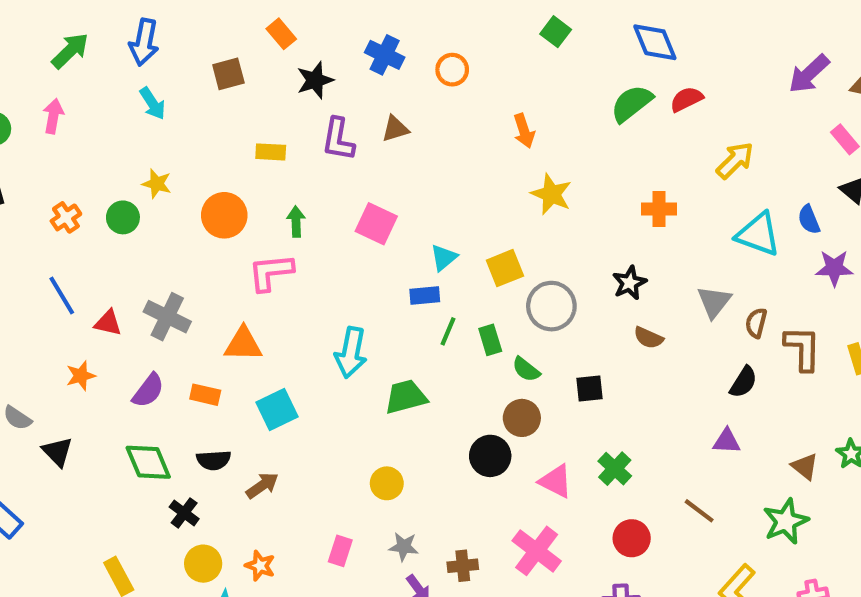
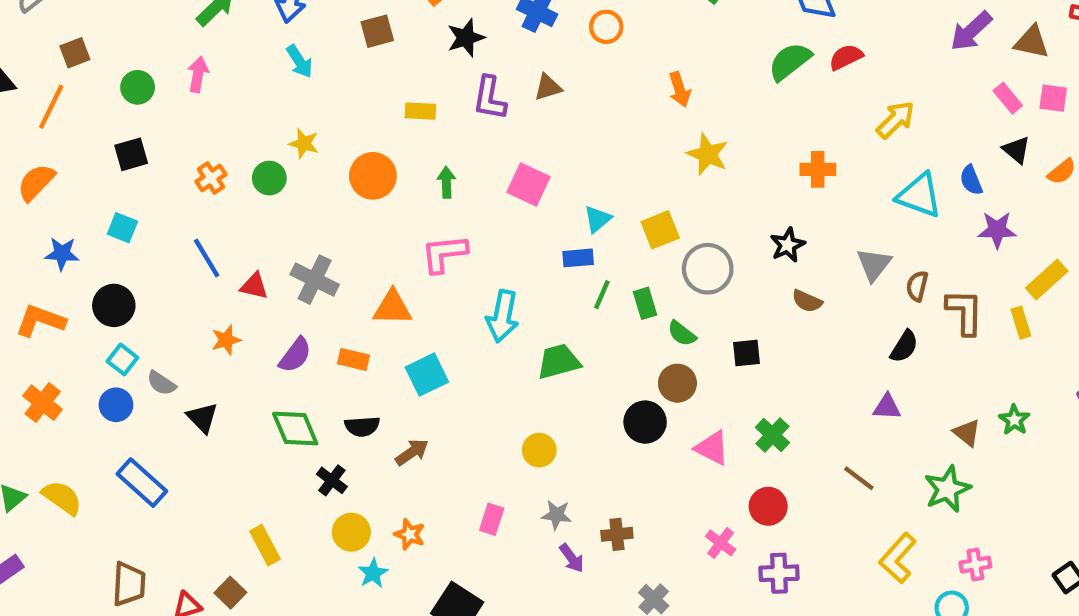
pink L-shape: (271, 272) -> (444, 254), moved
red circle: (632, 538) -> (768, 506), moved
pink cross: (537, 551) -> (721, 543), moved, size x0.6

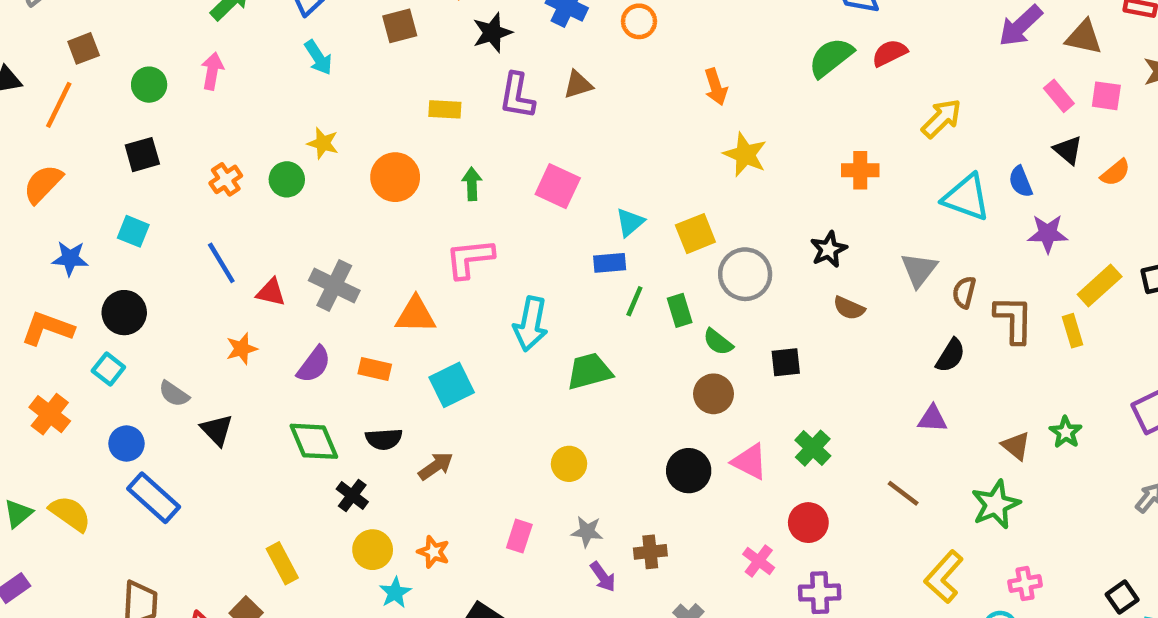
cyan square: (122, 359) -> (108, 369), moved
blue circle: (116, 405) -> (126, 444), moved
black circle: (645, 422) -> (689, 471), moved

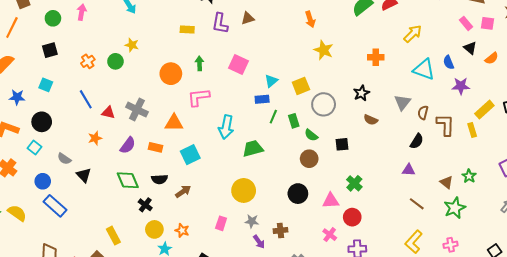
orange circle: (395, 177) -> (171, 74), moved
pink triangle: (750, 462) -> (331, 201), moved, turned -30
yellow circle: (569, 464) -> (244, 190), size x1.5
brown line: (903, 493) -> (417, 204), moved
green star: (996, 504) -> (455, 208), moved

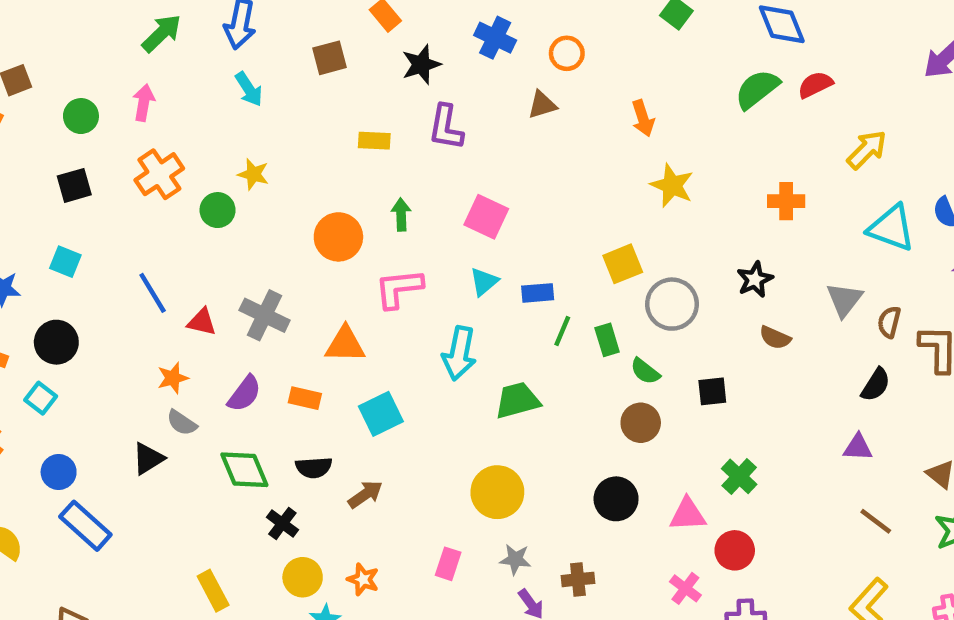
brown triangle: (248, 18) -> (542, 105), moved
orange cross: (88, 61) -> (159, 174), moved, size x1.5
cyan triangle: (271, 81) -> (484, 282), moved
gray semicircle: (64, 159) -> (182, 423), moved
black triangle: (84, 175) -> (148, 459), turned 42

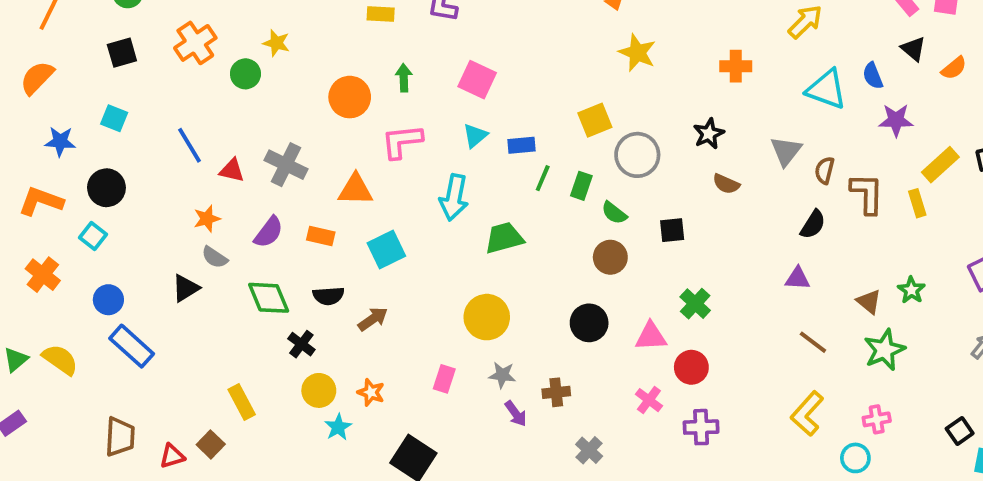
green rectangle: (607, 340) -> (581, 186), turned 36

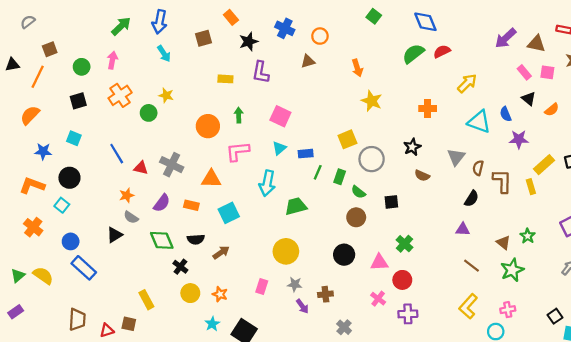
cyan star: (338, 427) -> (212, 324), moved
brown square: (211, 444) -> (129, 324), turned -32

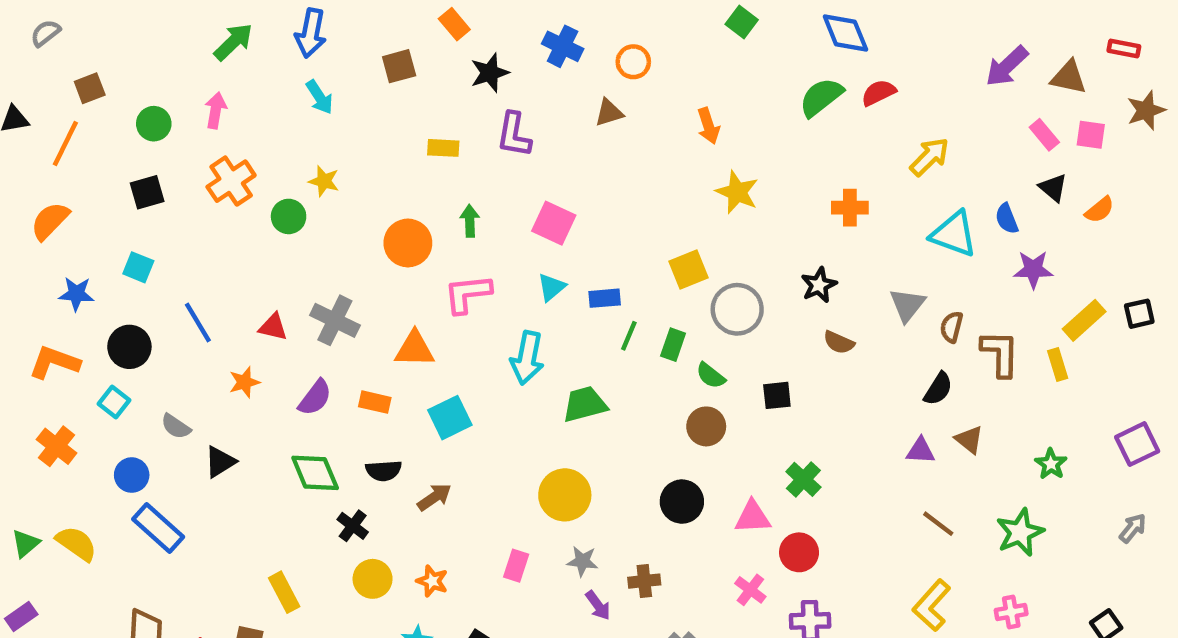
blue line: (117, 154) -> (198, 323), moved
gray semicircle: (131, 217) -> (176, 426), moved
brown triangle: (503, 243) -> (969, 440), moved

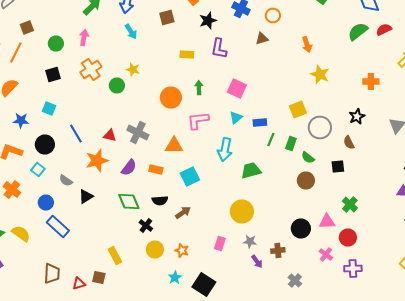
brown semicircle: (839, 342) -> (349, 142), moved, turned 40
orange star: (244, 382) -> (97, 160), size x1.6
black circle: (682, 502) -> (301, 228), moved

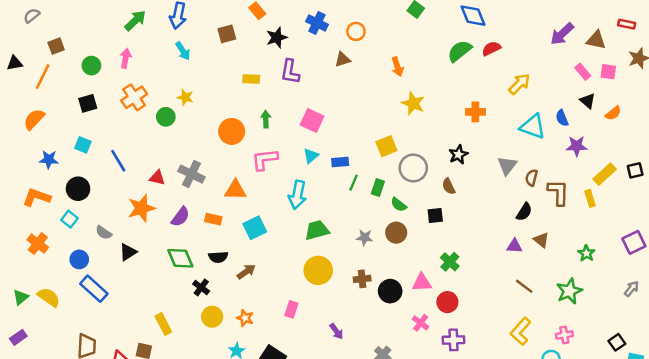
blue line: (76, 134) -> (118, 161), moved
green trapezoid: (251, 170) -> (317, 230), moved
gray star: (250, 242) -> (365, 237), moved
brown cross: (278, 250) -> (362, 279), moved

